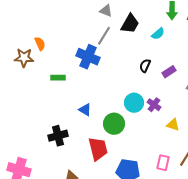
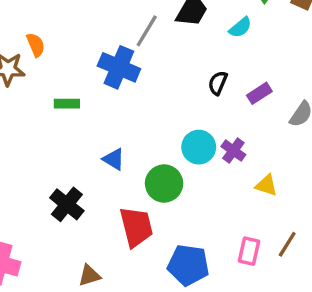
black cross: (58, 136) -> (67, 204), turned -36

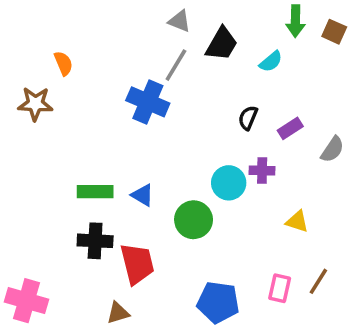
orange semicircle: (36, 45) -> (63, 63), moved
green rectangle: (67, 104) -> (95, 192), moved, size x1.4
purple cross: (233, 151) -> (262, 171), moved, turned -35
black cross: (67, 204) -> (95, 241), turned -36
red trapezoid: (136, 227) -> (137, 264), moved

